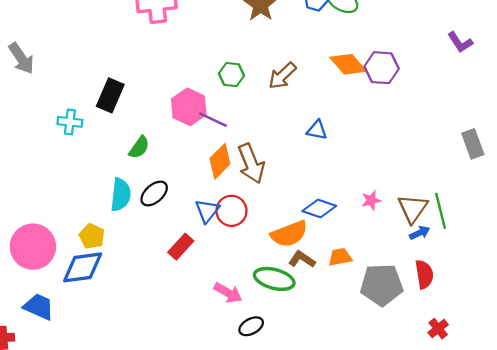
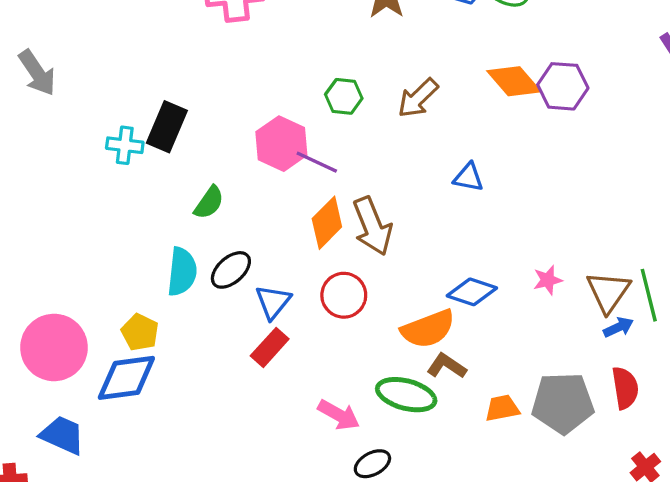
cyan cross: (70, 122) -> (125, 145), moved
blue triangle: (207, 211) -> (273, 302), moved
orange trapezoid: (340, 257) -> (502, 408), moved

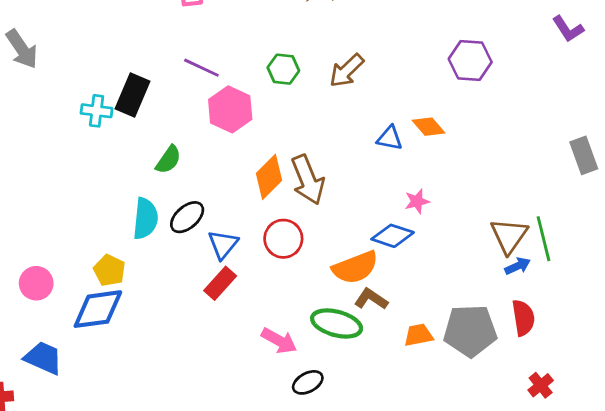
orange diamond: (514, 81) -> (429, 127), moved, size x0.7
purple line: (317, 162) -> (201, 68), moved
pink star: (548, 280) -> (417, 201), moved
pink circle: (54, 347) -> (36, 283), size x0.6

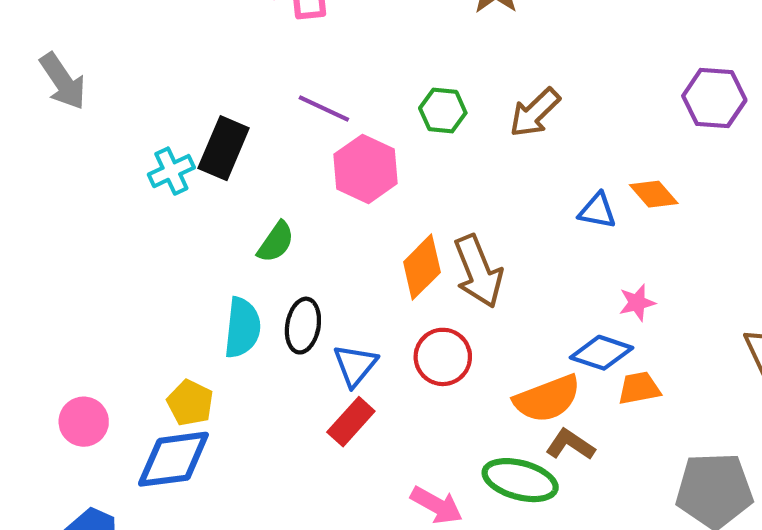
cyan cross: (97, 111) -> (171, 171), turned -32
black ellipse: (187, 217) -> (303, 326), turned -39
orange trapezoid: (418, 335) -> (639, 388), moved

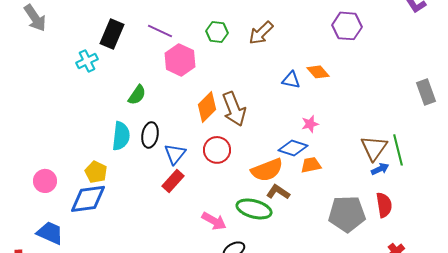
black rectangle: (224, 148) -> (112, 34), moved

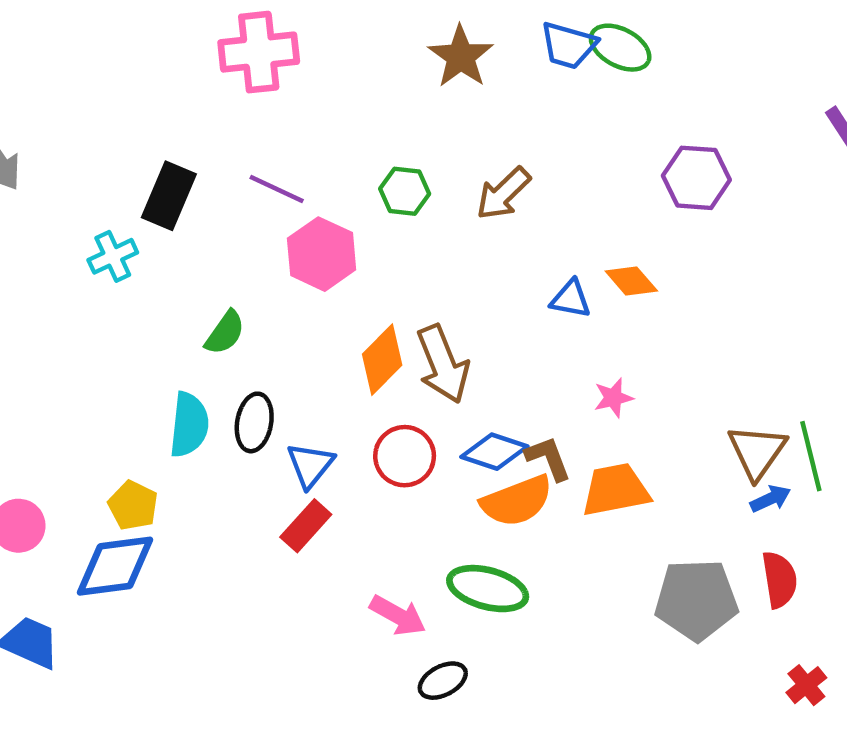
blue diamond: (293, 148) -> (494, 452), moved
orange trapezoid: (311, 165) -> (616, 490), size x1.5
brown L-shape: (278, 192) -> (548, 458), moved, turned 35

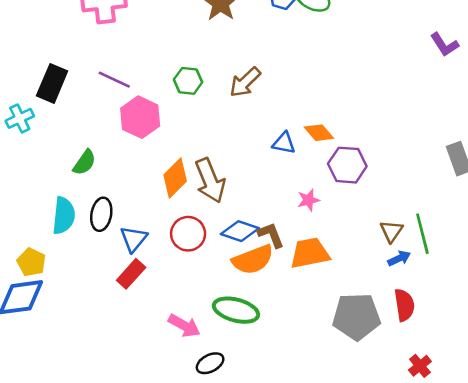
purple hexagon: (696, 178) -> (347, 165), moved
brown triangle: (757, 452) -> (391, 231), size x0.7

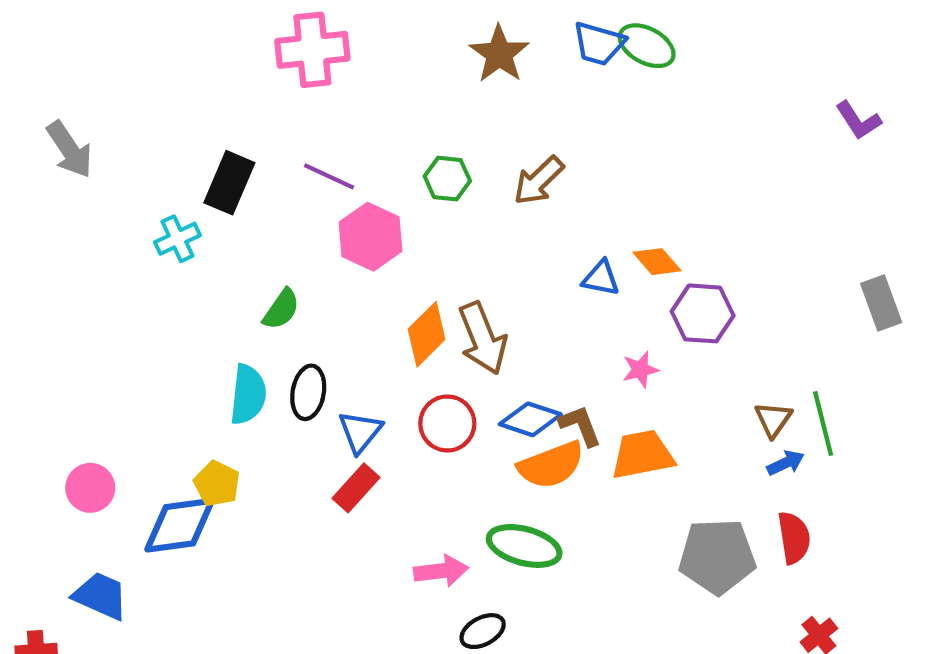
yellow pentagon: (31, 262) -> (217, 484), moved
pink arrow: (184, 326) -> (441, 571), turned -36

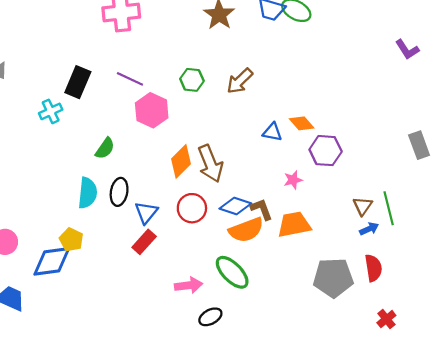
green ellipse: (524, 546) -> (232, 272), turned 30

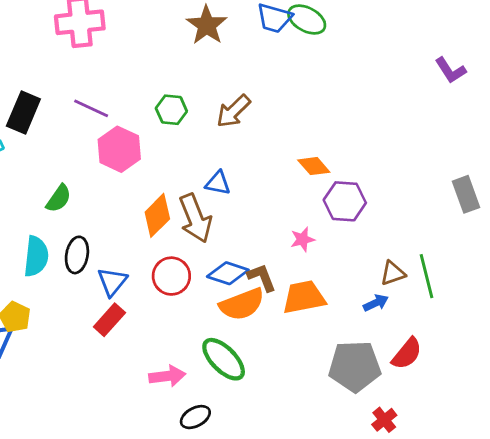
blue triangle: (272, 132) -> (218, 183), moved
brown triangle: (363, 206) -> (393, 273), turned 36
blue arrow: (369, 229) -> (376, 303), moved
red semicircle: (373, 268) -> (407, 354), turned 48
red cross: (386, 319) -> (384, 420), moved

